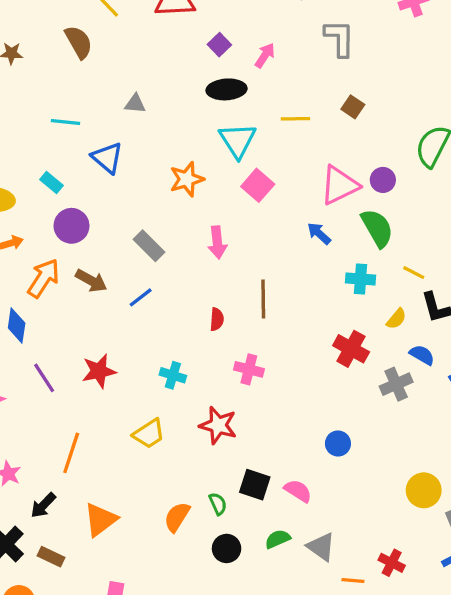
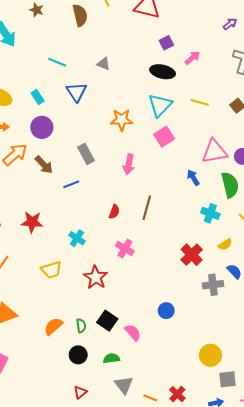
gray triangle: (321, 547) -> (124, 385), moved

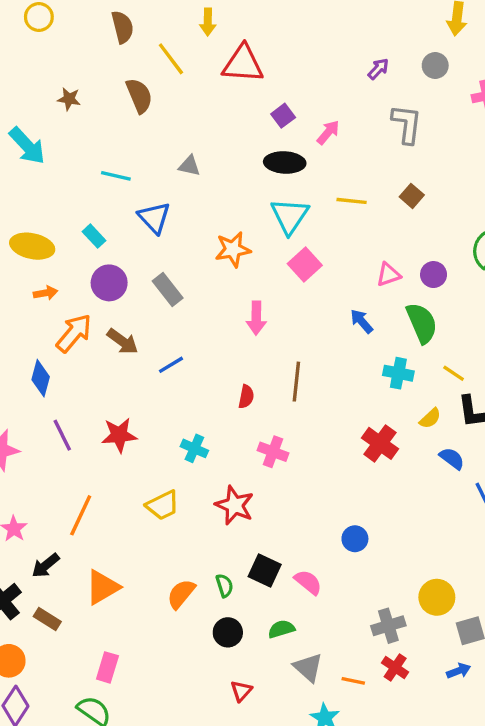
pink triangle: (215, 152) -> (388, 275), size x0.6
gray rectangle: (86, 154) -> (168, 290), moved
gray cross: (213, 285) -> (388, 626), moved

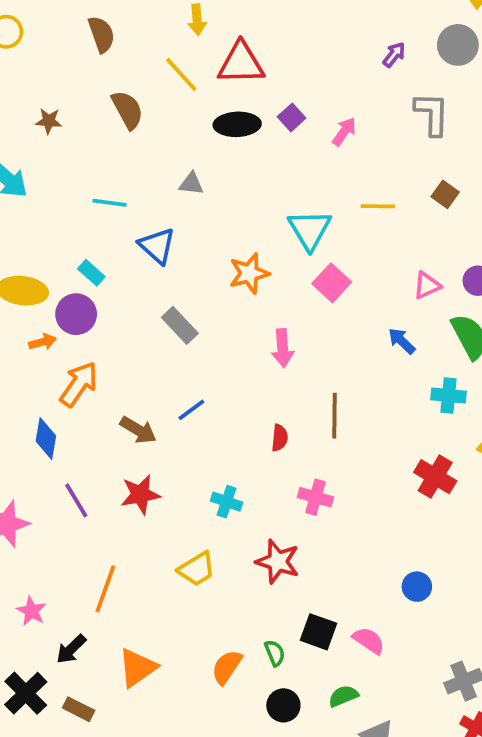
yellow line: (171, 59) -> (181, 74), moved
gray circle: (435, 65) -> (458, 45), size x1.4
black ellipse: (285, 162) -> (237, 124), moved
purple circle: (109, 283) -> (76, 314), moved
brown arrow: (122, 341) -> (138, 430), moved

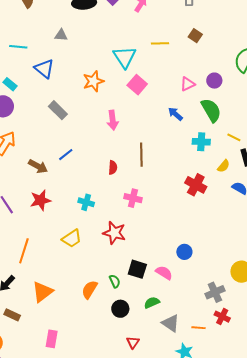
blue circle: (417, 587) -> (184, 252), moved

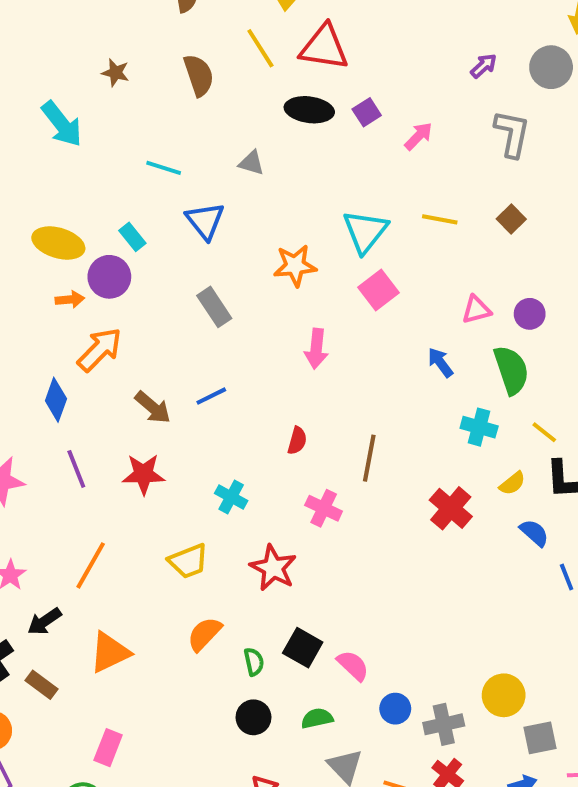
brown line: (141, 155) -> (369, 458), moved
blue circle: (184, 252) -> (395, 709), moved
orange semicircle: (90, 290) -> (204, 634), moved

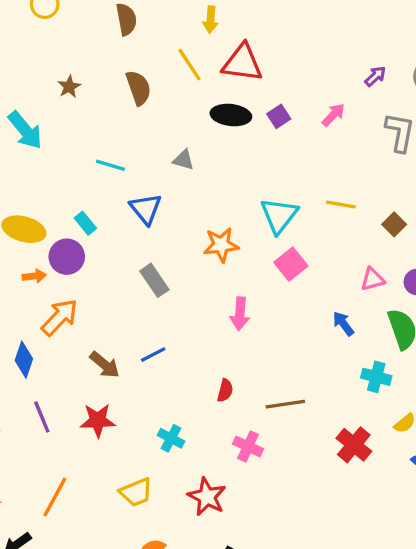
brown star: (115, 73) -> (69, 87), turned 30
pink arrow: (418, 136) -> (333, 115), moved
brown square: (511, 219) -> (394, 224), moved
brown line: (369, 458) -> (285, 404), turned 72

